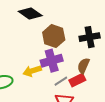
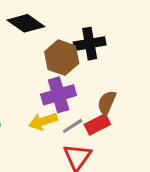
black cross: (90, 37) -> (90, 44), moved
yellow arrow: (32, 71) -> (43, 121), moved

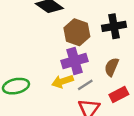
black cross: (90, 44) -> (114, 26), moved
red rectangle: (97, 124) -> (119, 94), moved

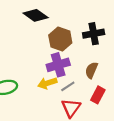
red rectangle: (119, 94) -> (98, 95), turned -35

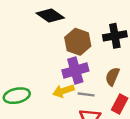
gray line: (68, 86) -> (86, 94), turned 40

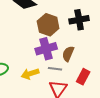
brown semicircle: (112, 76) -> (68, 54), moved
yellow arrow: (63, 91) -> (30, 74), moved

